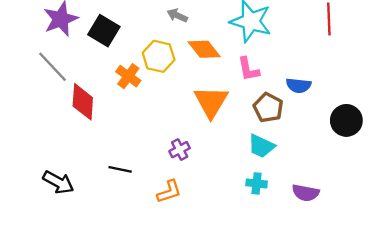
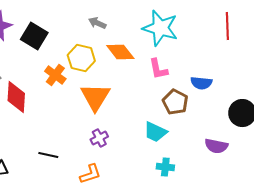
orange triangle: (211, 102) -> (95, 97), moved
cyan trapezoid: (261, 146) -> (155, 132), moved
purple semicircle: (306, 193) -> (216, 146), moved

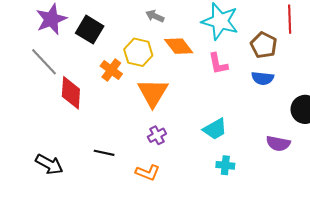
brown pentagon: (175, 102) -> (264, 45), moved
cyan trapezoid: (155, 132) -> (215, 129), turned -55
orange L-shape: (90, 174) -> (148, 173), turned 40

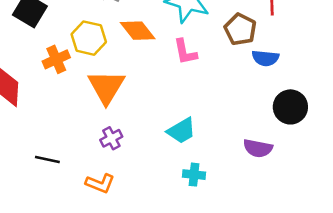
orange cross: (111, 70) -> (56, 59), turned 30
blue semicircle: (263, 78) -> (265, 58), moved

